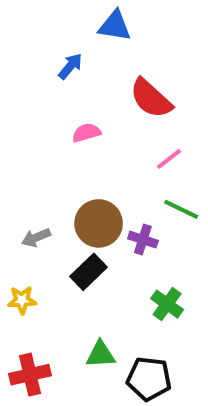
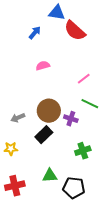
red semicircle: (151, 98) -> (75, 31), moved
green cross: (167, 304) -> (83, 151), turned 35

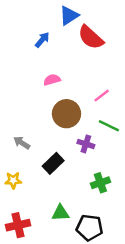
blue triangle: (57, 13) -> (69, 16), turned -42
brown circle: (49, 111) -> (66, 114), moved
gray arrow: (18, 118) -> (22, 143), turned 56

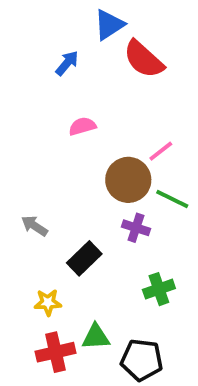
brown circle: (66, 114) -> (128, 180), moved
yellow star: (13, 180) -> (48, 302), moved
red cross: (18, 225) -> (56, 352), moved

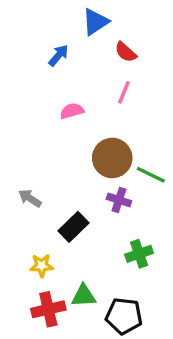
red semicircle: (144, 59) -> (126, 52), size x0.6
pink line: (161, 151) -> (124, 92), moved, turned -30

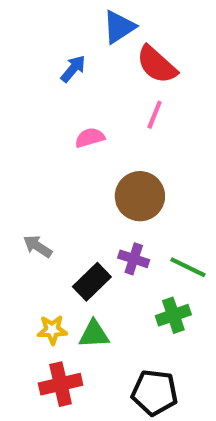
red semicircle: (126, 52) -> (157, 65), size x1.5
green line: (151, 175) -> (188, 267), moved
purple cross: (119, 200) -> (134, 259), moved
green triangle: (84, 296) -> (94, 334), moved

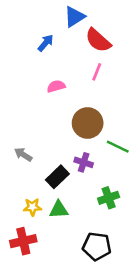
green line: (188, 267) -> (118, 147), moved
red cross: (61, 384) -> (23, 241), moved

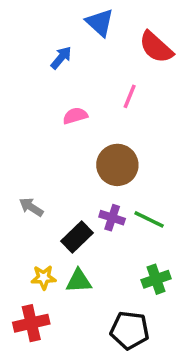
blue triangle: (74, 17) -> (100, 23), turned -45
red semicircle: (98, 40) -> (156, 47), moved
green line: (118, 147) -> (149, 219), moved
green cross: (109, 198) -> (156, 279), moved

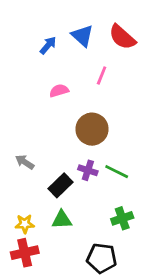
blue triangle: (100, 23) -> (82, 36), moved
yellow star: (44, 277) -> (25, 224), moved

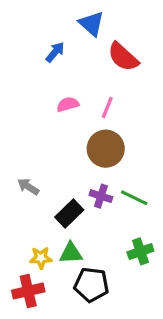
blue triangle: (82, 36) -> (91, 24), moved
red semicircle: (122, 37) -> (123, 57), moved
pink line: (102, 76) -> (107, 108), moved
yellow star: (25, 224) -> (41, 258), moved
black pentagon: (102, 258) -> (91, 285), moved

